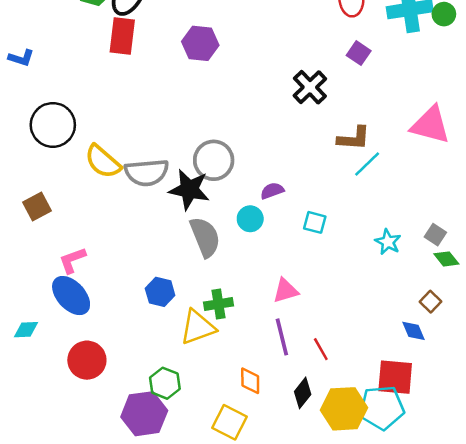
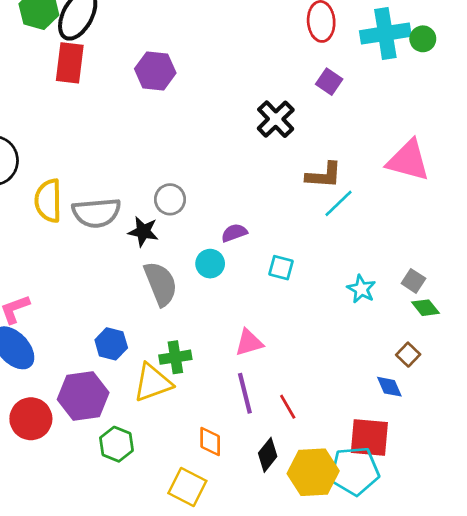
gray circle: (214, 160) -> (170, 199), size x0.7
yellow semicircle: (103, 161) -> (48, 201), turned 48
black star: (189, 190) -> (143, 231), size x0.7
purple hexagon: (144, 414) -> (83, 396), moved

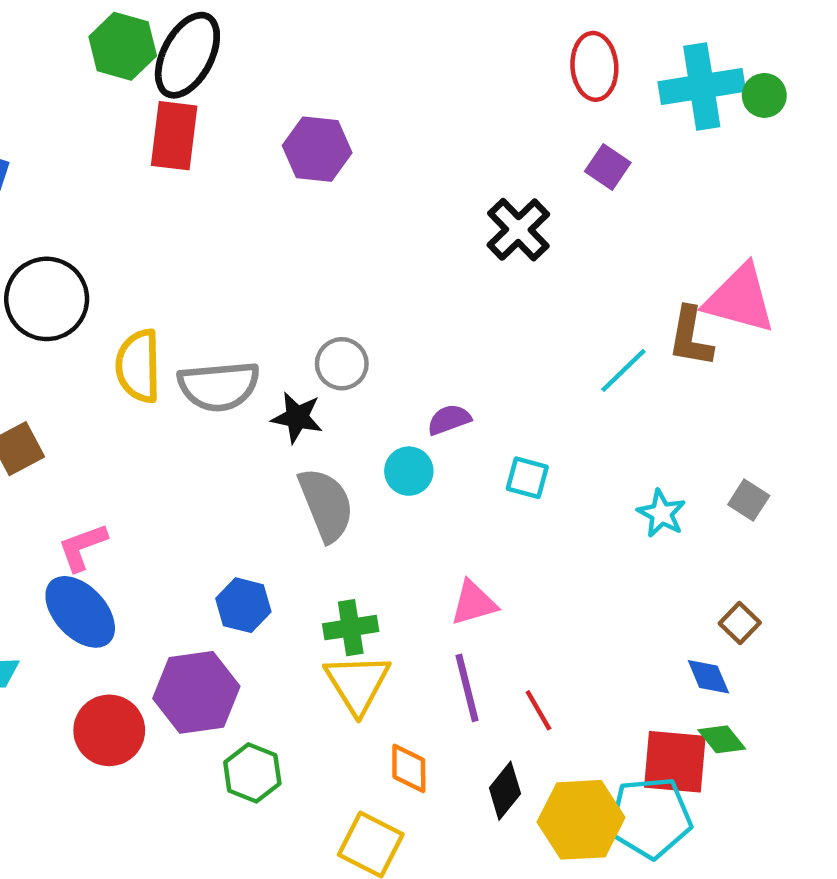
brown L-shape: (324, 175) -> (691, 337), moved, turned 96
green diamond: (426, 308) -> (722, 739), moved
yellow triangle: (153, 383) -> (357, 683), moved, turned -42

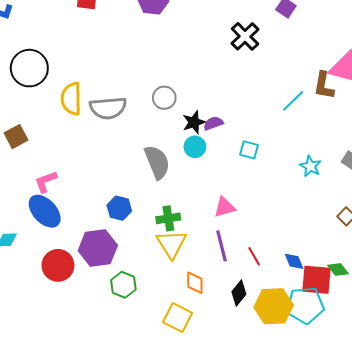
black star: (297, 417) -> (194, 122), moved, turned -30
blue diamond: (708, 677) -> (294, 261), moved

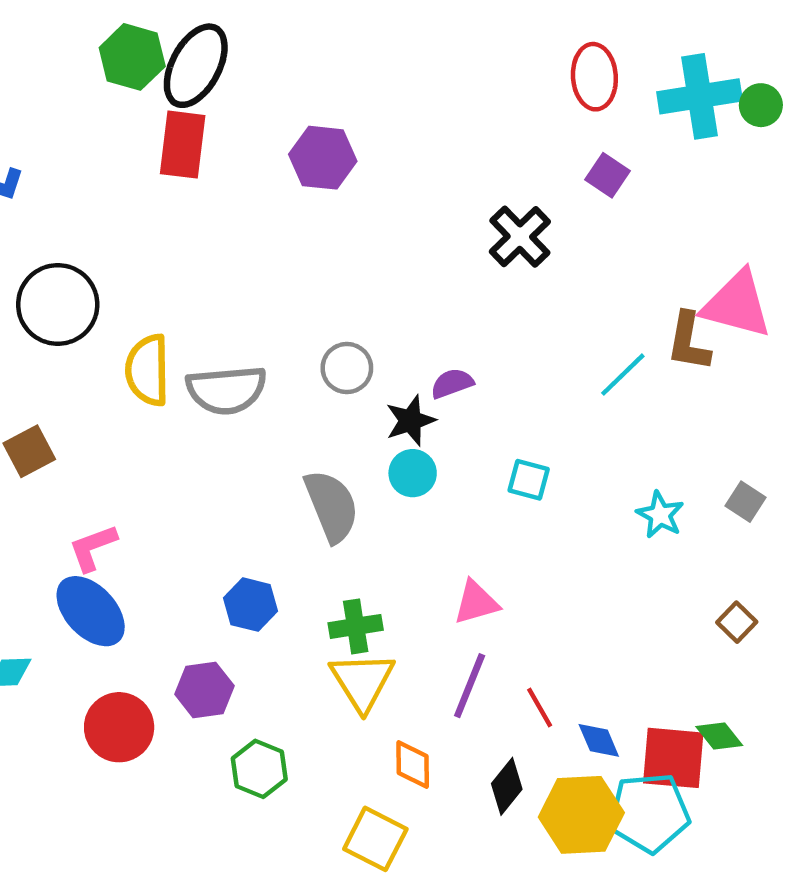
purple semicircle: (213, 123) -> (452, 383), moved
purple line: (221, 246) -> (470, 686), turned 36
purple hexagon: (98, 248) -> (204, 690), size x0.7
blue diamond: (294, 261) -> (599, 740), moved

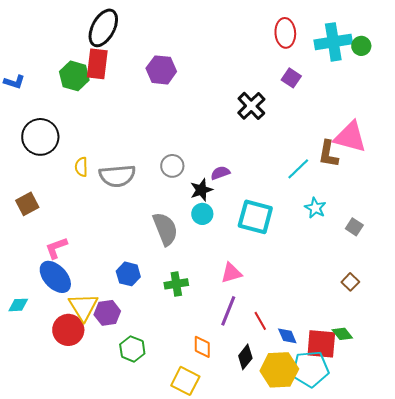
green hexagon: (132, 57) -> (74, 76), moved
yellow semicircle: (148, 370) -> (81, 167), size x0.6
cyan square: (529, 480) -> (255, 217), size x1.8
cyan star: (660, 515) -> (315, 208), moved
yellow triangle: (362, 681) -> (83, 307), moved

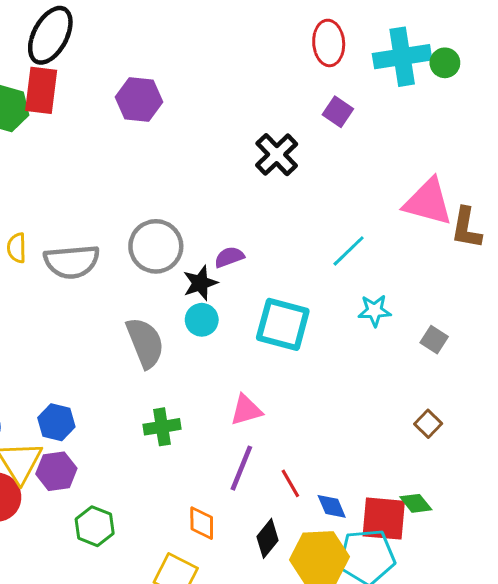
brown L-shape: (328, 154) -> (466, 228), moved
gray circle: (172, 166) -> (156, 246), size x1.5
cyan star: (315, 208) -> (375, 311), turned -30
blue hexagon: (128, 274) -> (56, 422), moved

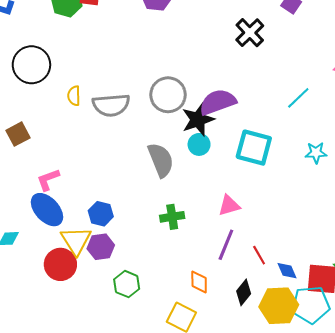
purple semicircle: (229, 257) -> (218, 102), size x1.8
black star: (200, 283) -> (198, 120), size x1.4
cyan star: (375, 311) -> (316, 153), moved

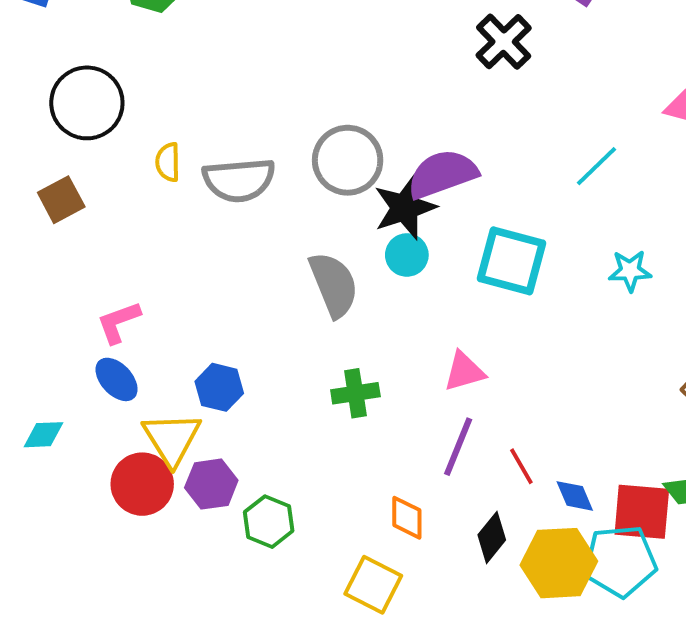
brown square: (18, 134) -> (61, 200), moved
blue ellipse: (47, 210) -> (117, 379), size x0.7
purple hexagon: (101, 247) -> (211, 484), moved

